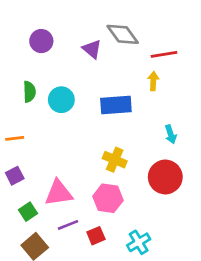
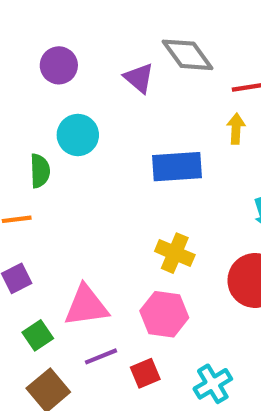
green semicircle: (29, 92) -> (40, 171), moved
cyan circle: (61, 100) -> (78, 135), moved

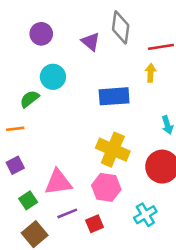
gray diamond: (187, 55) -> (121, 27), turned 44
green semicircle: (40, 171) -> (30, 99), turned -126
yellow cross: (175, 253) -> (113, 150), size x1.4
cyan cross: (213, 384) -> (145, 215), moved

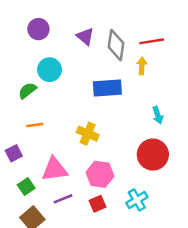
gray diamond: (121, 27) -> (116, 45), moved
orange line: (15, 129) -> (35, 125), moved
yellow cross: (113, 150) -> (88, 134), moved, size x0.7
red square: (95, 224) -> (97, 204), moved

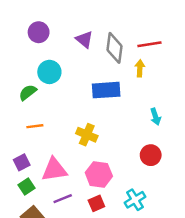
purple square: (14, 153) -> (22, 162), moved
red circle: (153, 155) -> (151, 155), size x0.7

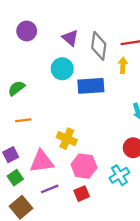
cyan circle: (49, 72) -> (62, 69), moved
yellow cross: (87, 135) -> (67, 139), moved
cyan cross: (135, 200) -> (119, 175), moved

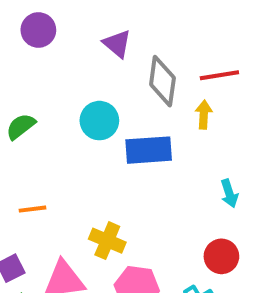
purple circle: (27, 31) -> (38, 30), moved
purple triangle: (70, 38) -> (117, 44), moved
green semicircle: (16, 88) -> (21, 126), moved

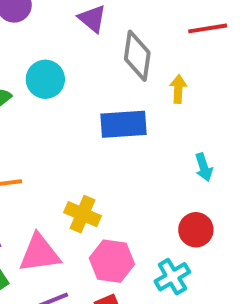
red line: (219, 75) -> (208, 28), moved
cyan circle: (99, 121) -> (45, 79), moved

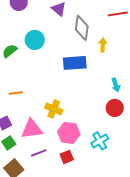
red circle: (196, 230) -> (115, 108), moved

